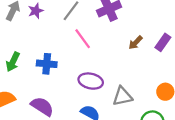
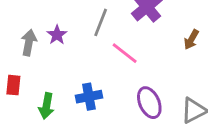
purple ellipse: (91, 81) -> (149, 103), turned 70

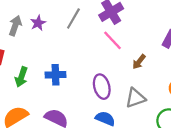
brown arrow: (191, 39) -> (139, 62), moved
pink line: (125, 53) -> (112, 40), moved

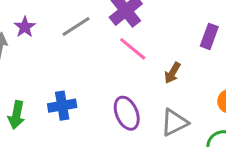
gray line: (73, 19) -> (76, 26), turned 35
purple star: (38, 23) -> (25, 27), moved

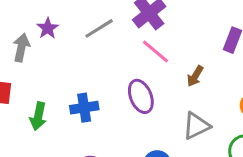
purple ellipse: (127, 113) -> (141, 96), moved

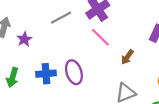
purple star: (48, 28) -> (24, 39), moved
purple ellipse: (141, 96) -> (74, 72), moved

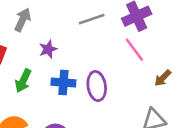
purple star: (24, 39) -> (48, 49), moved

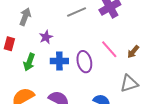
pink line: (134, 50) -> (109, 49), moved

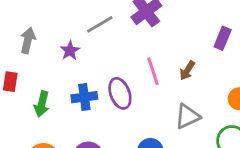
purple star: (46, 37) -> (70, 51), moved
pink line: (109, 49) -> (153, 71), turned 30

